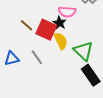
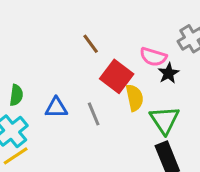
black star: (59, 23) -> (169, 73), moved
brown line: (26, 25) -> (91, 44), moved

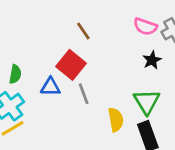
pink semicircle: (153, 57) -> (145, 27), moved
red square: (117, 76) -> (71, 65), moved
yellow semicircle: (135, 98) -> (116, 120), moved

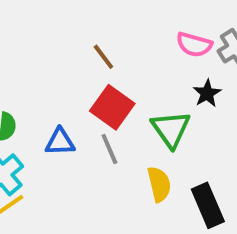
red square: (71, 65) -> (112, 107), moved
green triangle: (147, 102) -> (171, 129), moved

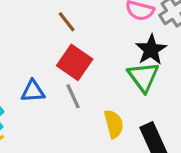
black star: (207, 93) -> (151, 50), size x1.4
green triangle: (171, 129) -> (143, 77), moved

